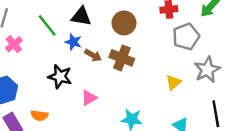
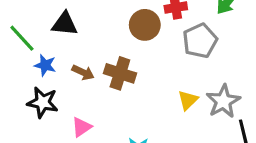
brown circle: (124, 23) -> (145, 25), moved
blue star: (73, 42) -> (45, 65), moved
gray star: (207, 70) -> (223, 101), moved

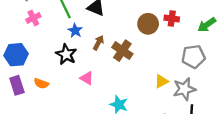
gray pentagon: (200, 41) -> (193, 57), moved
brown arrow: (83, 72) -> (98, 43), turned -104
pink triangle: (81, 127) -> (87, 78), turned 48

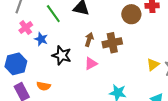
blue star: (75, 31) -> (41, 39), moved
brown cross: (122, 51) -> (112, 43), turned -36
pink triangle: (87, 78) -> (91, 64), moved, turned -48

